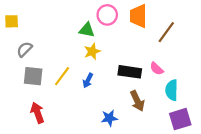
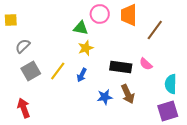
gray square: (33, 76) -> (31, 71), turned -36
cyan semicircle: (172, 90) -> (171, 84), moved
red arrow: (37, 113) -> (24, 108), moved
blue star: (109, 118) -> (105, 97), moved

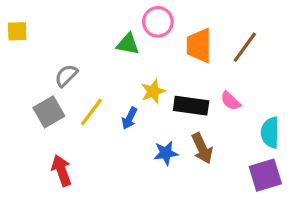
orange trapezoid: (129, 15) -> (199, 46), moved
gray semicircle: (23, 46) -> (66, 76), moved
yellow star: (86, 48) -> (153, 91), moved
red arrow: (24, 108) -> (61, 170), moved

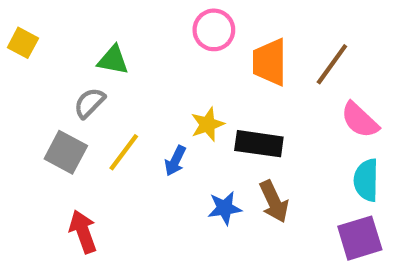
yellow square: (17, 31) -> (23, 43), turned 30
green triangle: (128, 44) -> (113, 60), moved
pink semicircle: (231, 101) -> (360, 120), moved, size x1.4
gray square: (49, 112) -> (66, 152), turned -32

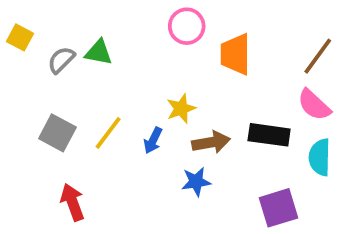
brown line: (332, 64) -> (318, 56), moved
gray semicircle: (89, 103) -> (61, 60), moved
black rectangle: (259, 144) -> (269, 135), moved
brown arrow: (274, 202) -> (211, 142), moved, turned -75
purple square: (360, 238) -> (278, 208), moved

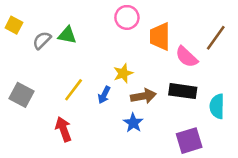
pink semicircle: (314, 105) -> (187, 57), moved
gray square: (57, 133) -> (22, 95), moved
blue star: (196, 182) -> (133, 123), turned -30
red arrow: (72, 202) -> (63, 129), moved

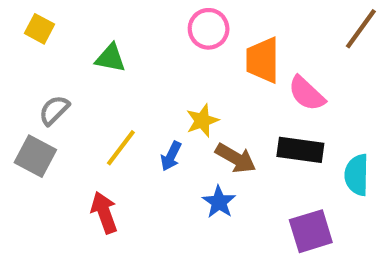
yellow square: (14, 25) -> (39, 29), moved
brown line: (216, 38) -> (361, 29), moved
gray semicircle: (42, 40) -> (54, 110), moved
brown arrow: (143, 96) -> (236, 158), turned 40

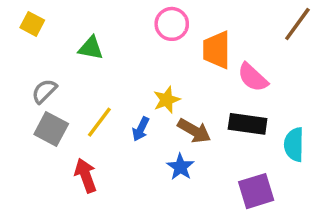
gray square: (35, 156) -> (51, 129), moved

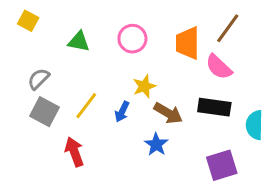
pink circle: (172, 24) -> (132, 39), moved
brown line: (297, 24) -> (228, 28), moved

